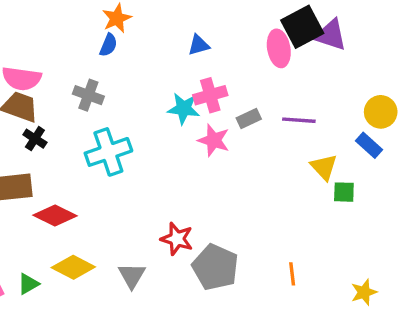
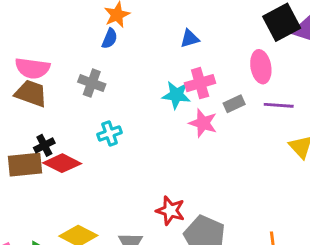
pink ellipse: (279, 48) -> (261, 67), moved
black cross: (35, 139) -> (44, 145), moved, turned 30
cyan cross: (108, 152) -> (110, 133), size x0.6
red diamond: (55, 215) -> (62, 163), moved

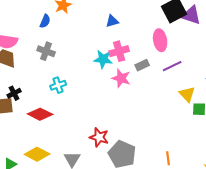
blue semicircle: (110, 39) -> (45, 21), moved
purple line: (279, 105) -> (172, 66), turned -30
red diamond: (62, 163) -> (40, 114), moved

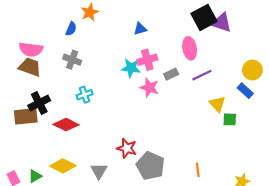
black cross: (14, 93) -> (39, 103), size x1.5

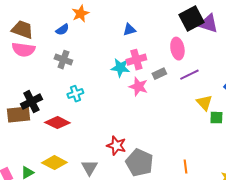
blue semicircle: (71, 29) -> (62, 30), turned 32
brown trapezoid: (30, 67) -> (22, 30), moved

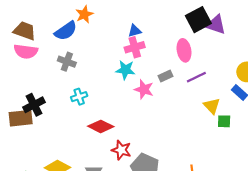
blue semicircle: (62, 30) -> (66, 31), size x1.6
pink cross: (136, 60) -> (135, 47), moved
red diamond: (57, 123) -> (101, 126), moved

